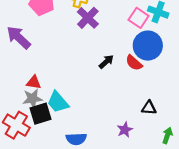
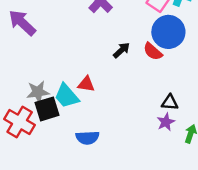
red triangle: (34, 82) -> (86, 84), moved
purple star: (125, 130) -> (166, 122), moved

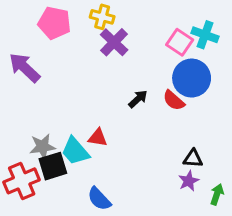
red cross: (20, 122) -> (22, 181), turned 36
blue semicircle: (87, 138) -> (99, 199), turned 50

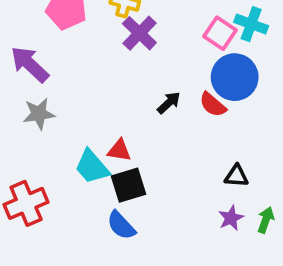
gray star: (42, 147) -> (39, 114), moved
black square: (53, 166) -> (129, 185), moved
purple star: (189, 181) -> (231, 218), moved

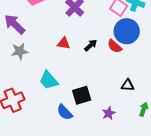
red triangle: (119, 150) -> (64, 43), moved
black square: (129, 185) -> (82, 95), moved
purple star: (231, 218) -> (109, 113), moved

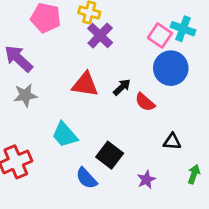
red triangle: (64, 43) -> (85, 84), size x1.5
red semicircle: (115, 46) -> (145, 102), moved
black square: (82, 95) -> (110, 155), turned -36

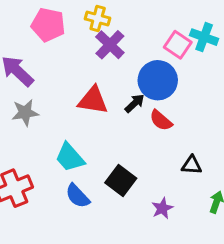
blue circle: (171, 68) -> (158, 80), moved
blue semicircle: (86, 178) -> (78, 196), moved

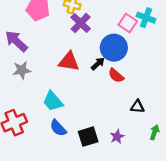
black square: (121, 181) -> (88, 137), moved, turned 36

